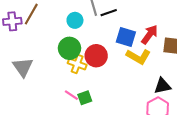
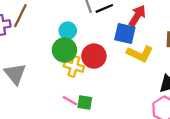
cyan circle: (75, 20) -> (68, 31), moved
red arrow: (150, 35) -> (137, 16), moved
green square: (85, 98) -> (85, 103), turned 32

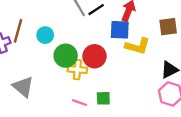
cyan circle: (68, 31) -> (45, 35), moved
green square: (85, 103) -> (103, 98), moved

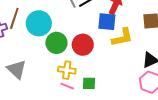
cyan circle: (45, 35) -> (39, 23), size x1.6
yellow L-shape: (137, 46) -> (122, 37), turned -30
yellow cross: (77, 70) -> (67, 70), moved

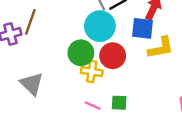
cyan circle: (39, 23) -> (100, 26), moved
yellow cross: (67, 70) -> (92, 72), moved

